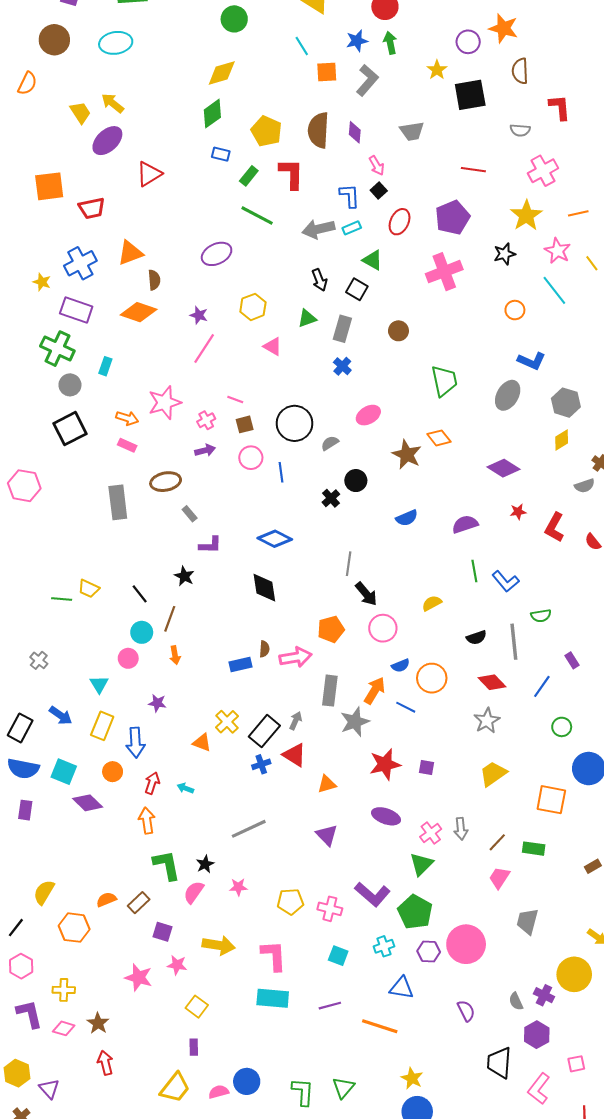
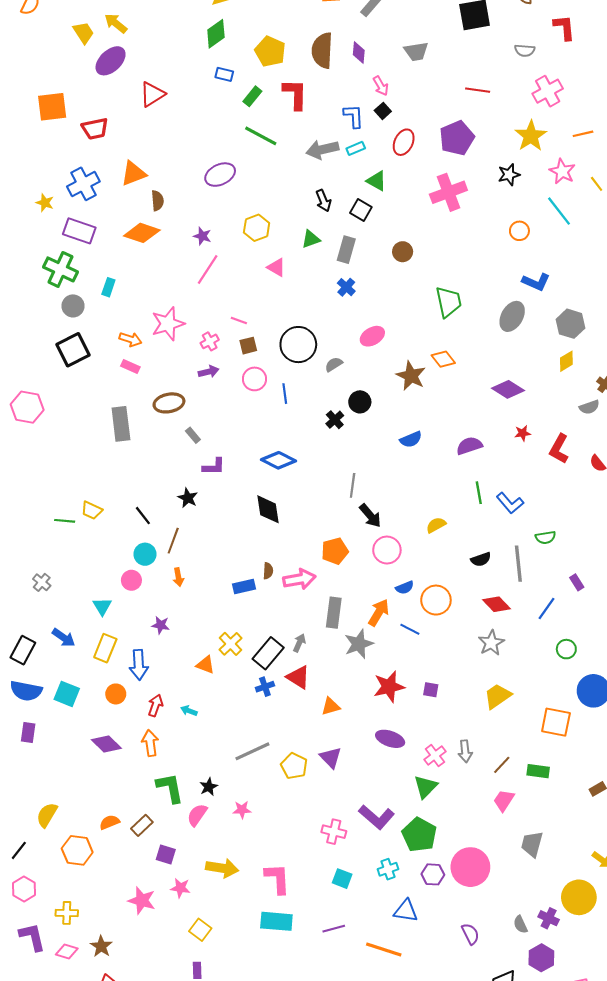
purple diamond: (88, 803) -> (106, 744), moved
yellow pentagon: (290, 902) -> (294, 766), moved, turned 30

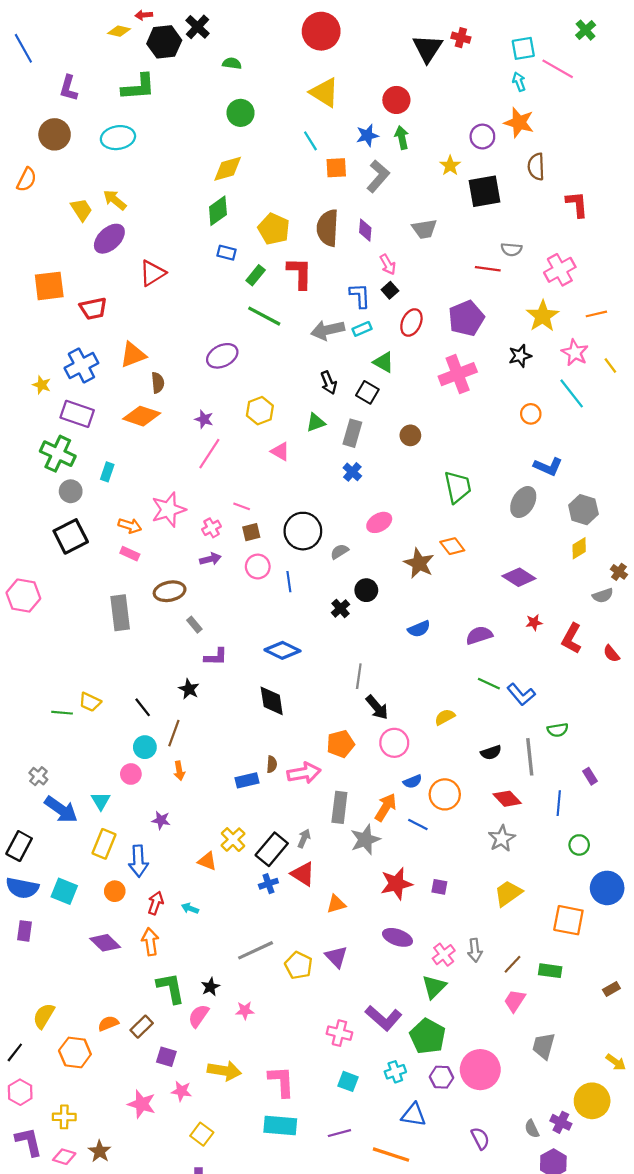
gray semicircle: (525, 50) -> (511, 249), moved
green line: (479, 493) -> (489, 684), turned -55
blue line: (547, 608) -> (559, 803), turned -30
blue arrow: (64, 638) -> (61, 809), moved, size x1.4

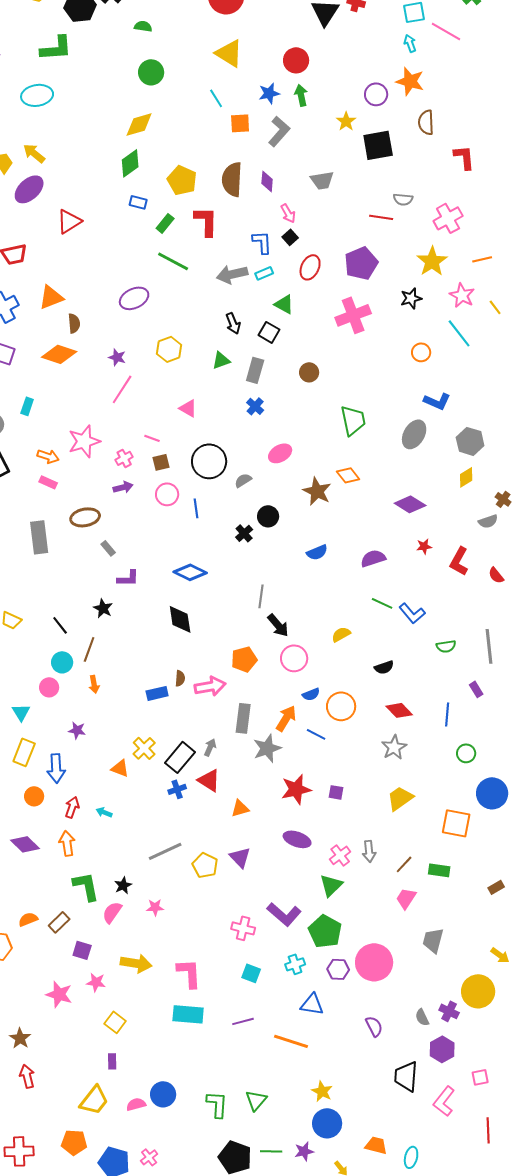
pink triangle: (280, 451) -> (188, 408), moved
gray line: (530, 757) -> (489, 646), moved

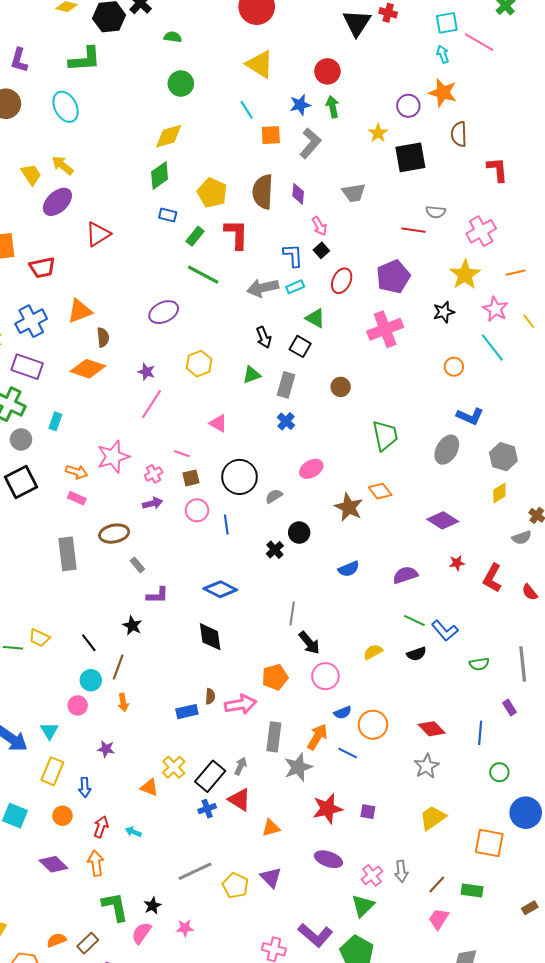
cyan ellipse: (37, 95) -> (66, 107), turned 72
black semicircle: (384, 667) -> (416, 654), moved
blue arrow: (56, 768) -> (85, 787), size x0.7

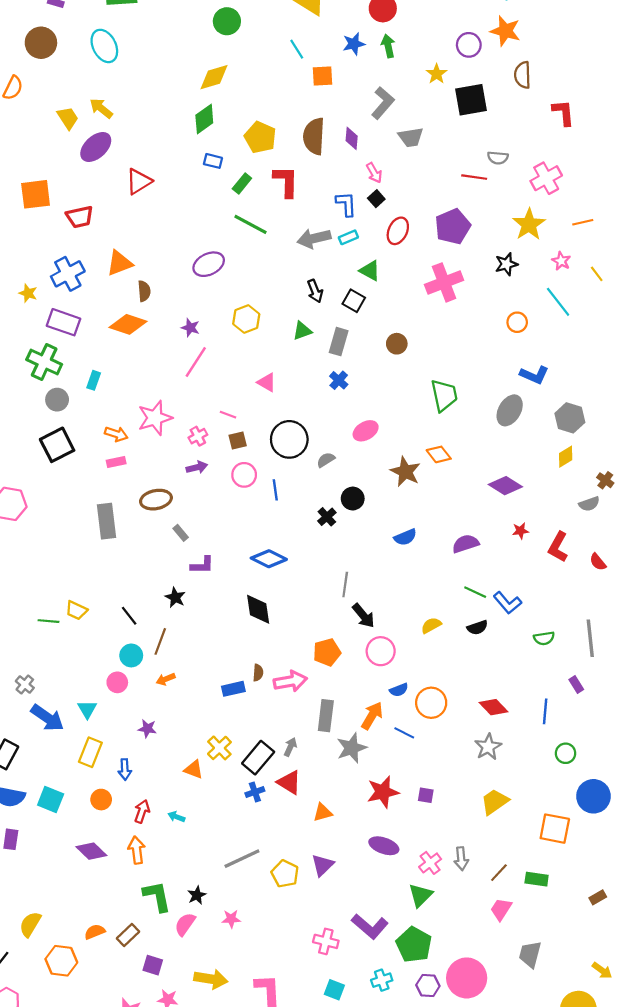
gray L-shape: (310, 143) -> (383, 103), moved
pink star: (495, 309) -> (561, 261), size x0.7
pink rectangle: (77, 498) -> (116, 462), turned -36
orange arrow: (123, 702) -> (166, 679), turned 78
purple triangle: (271, 877) -> (323, 865), turned 30

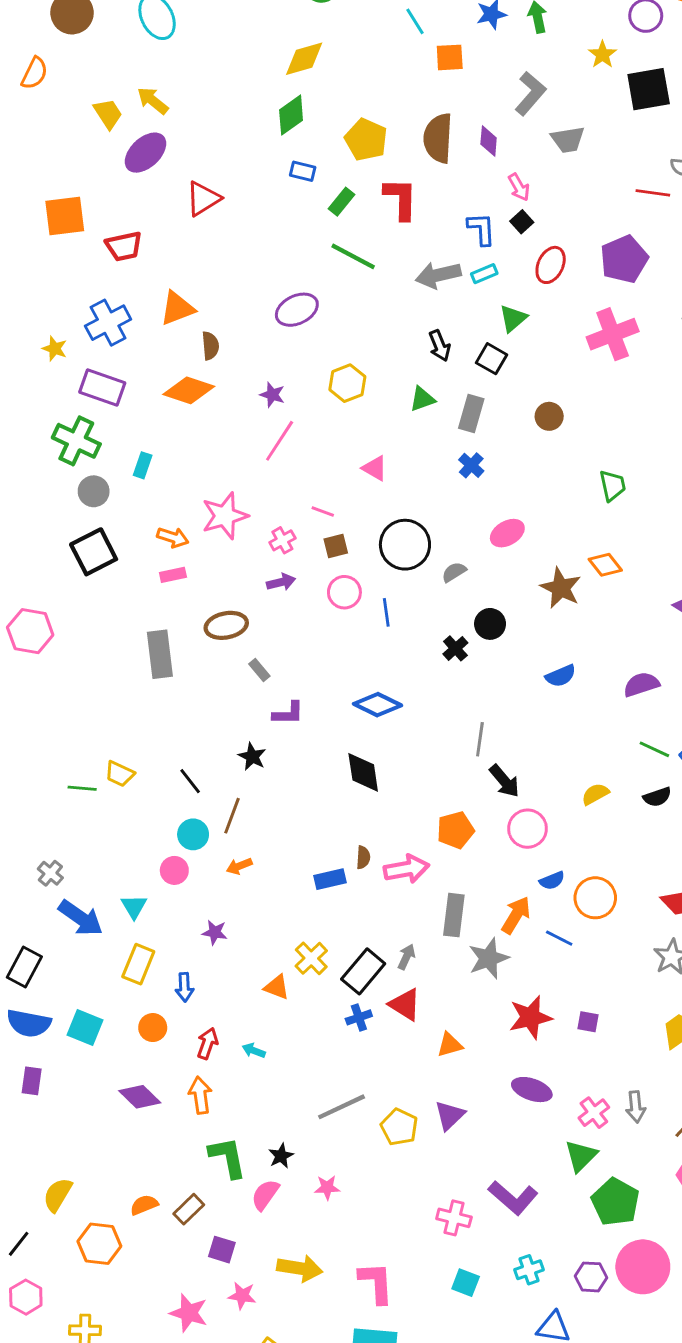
green triangle: (370, 271) -> (513, 318), turned 50
green trapezoid: (444, 395) -> (613, 486), size x0.7
green pentagon: (414, 945) -> (615, 1202), moved

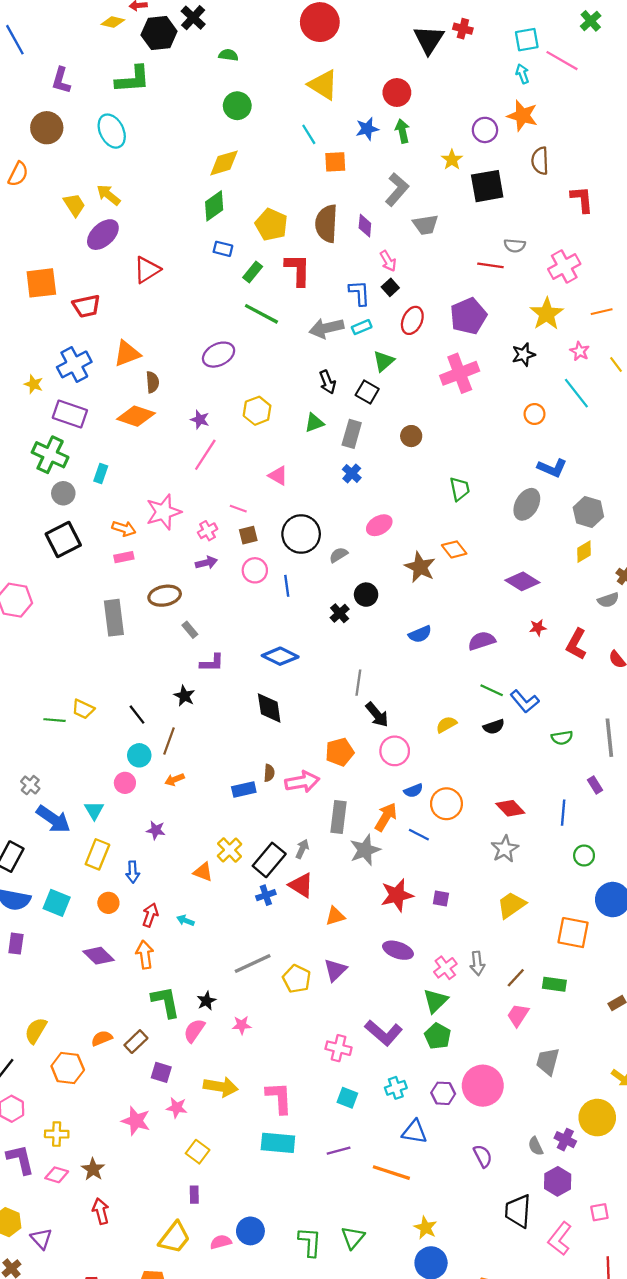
green pentagon: (615, 1202) -> (438, 1036), moved, size x0.7

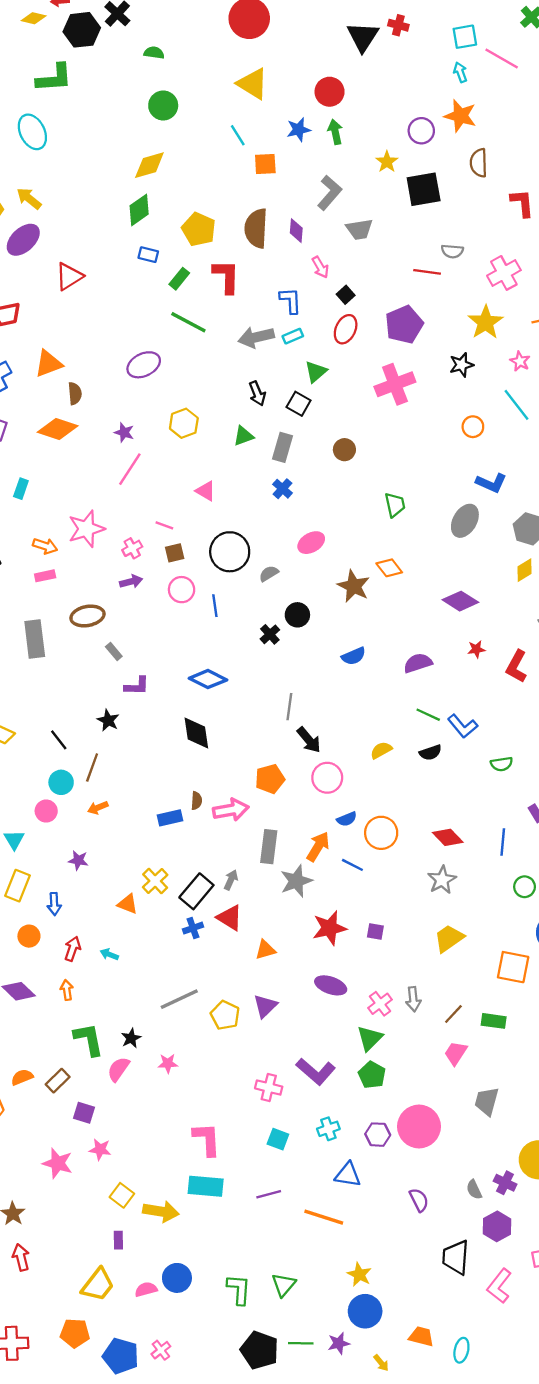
black square: (390, 287) -> (346, 295), moved
orange arrow: (145, 955) -> (67, 990), size x0.7
yellow arrow: (221, 1087) -> (161, 1211), moved

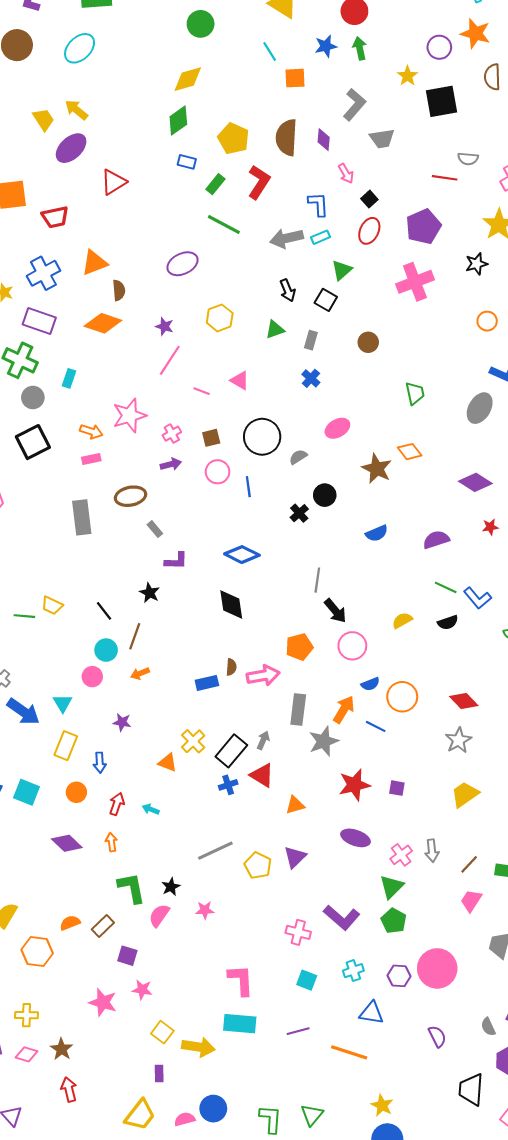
cyan ellipse: (32, 132) -> (80, 48), turned 72
red L-shape: (226, 276) -> (259, 182), turned 32
gray rectangle: (282, 447) -> (311, 340), size x0.7
pink line: (164, 525) -> (202, 391), moved

